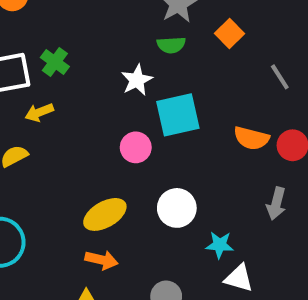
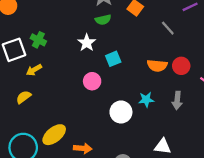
cyan square: (178, 115) -> (113, 59), size x0.6
yellow ellipse: (105, 214) -> (54, 135), moved
cyan star: (220, 245) -> (146, 100), moved

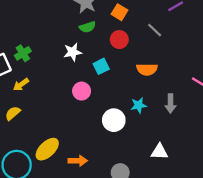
green cross: (38, 40) -> (23, 53), turned 35
white star: (87, 43) -> (73, 52), turned 30
red circle: (181, 66) -> (119, 40), moved

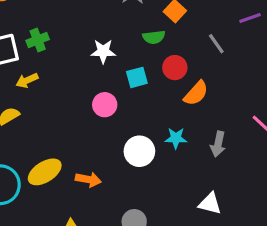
green semicircle: (87, 27) -> (154, 37), moved
red circle: (119, 40) -> (175, 68), moved
orange semicircle: (147, 69) -> (196, 93), turned -60
white triangle: (160, 152) -> (210, 204), moved
orange arrow: (78, 161) -> (88, 180), moved

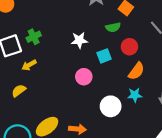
orange semicircle: (196, 93) -> (136, 71), moved

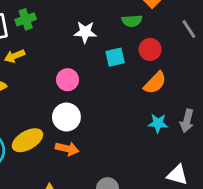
pink circle: (84, 77) -> (68, 80), moved
cyan star: (135, 95) -> (158, 123), moved
white circle: (111, 106) -> (66, 117), moved

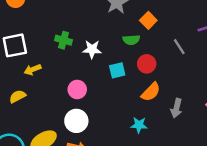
green cross: (26, 19) -> (64, 40), moved, turned 35
gray arrow: (187, 121) -> (176, 108), moved
cyan star: (158, 123) -> (139, 125), moved

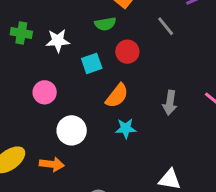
orange semicircle: (151, 92) -> (117, 96), moved
white circle: (76, 121) -> (72, 130), moved

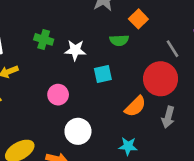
red circle: (127, 52) -> (161, 79), moved, size x1.6
orange semicircle: (117, 96) -> (135, 106), moved
cyan star: (126, 128) -> (128, 146), moved

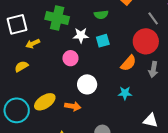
green cross: (44, 39) -> (57, 18), size x1.6
green semicircle: (119, 40) -> (101, 15), moved
white star: (75, 50) -> (81, 35), moved

